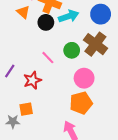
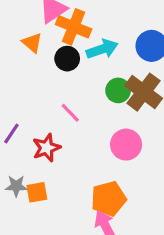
green circle: (72, 50) -> (118, 90), moved
orange pentagon: (81, 103) -> (109, 199), moved
gray star: (13, 122) -> (16, 186), moved

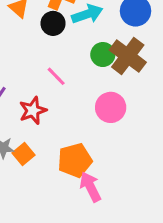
orange square: (37, 192) -> (23, 154), turned -30
orange pentagon: (109, 199) -> (75, 160), moved

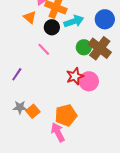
pink line: (56, 76) -> (44, 49), moved
red star: (33, 111) -> (75, 76), moved
pink arrow: (90, 187) -> (58, 132), moved

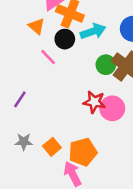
pink line: (44, 49) -> (48, 57), moved
red star: (75, 76) -> (94, 102), turned 30
orange square: (33, 111) -> (52, 147), moved

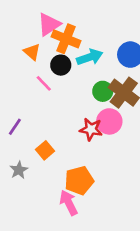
pink circle: (112, 108) -> (109, 121), moved
gray star: (24, 142) -> (19, 170), turned -30
orange square: (52, 147) -> (45, 150), moved

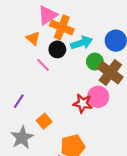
green circle: (103, 91) -> (95, 62), moved
gray star: (19, 170) -> (22, 138), size x1.5

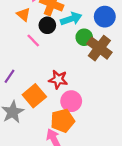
pink circle: (98, 97) -> (71, 101), moved
red star: (83, 103) -> (58, 79), moved
orange square: (44, 121) -> (34, 96), size x1.5

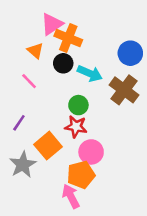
cyan arrow: (71, 19) -> (90, 73), moved, turned 42
green circle: (84, 37) -> (78, 105), moved
pink line: (33, 40) -> (29, 81), moved

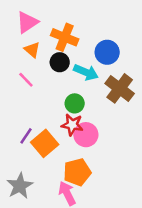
pink triangle: (52, 24) -> (27, 22), moved
blue circle: (130, 53) -> (107, 52), moved
purple line: (19, 123) -> (26, 136), moved
pink circle: (91, 152) -> (86, 135), moved
gray star: (23, 165) -> (20, 186), moved

